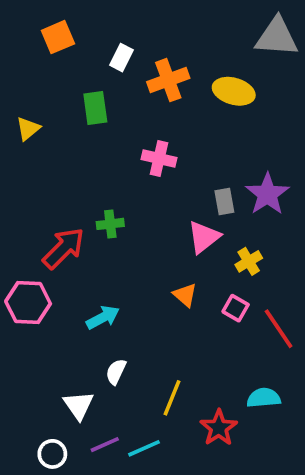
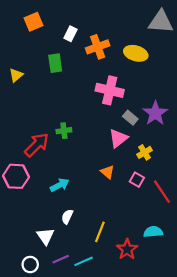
pink cross: (159, 159) -> (110, 90), moved, size x1.4
gray rectangle: (224, 202) -> (130, 118), turned -40

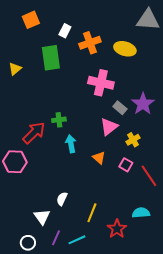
green rectangle: (55, 63) -> (51, 58), size x1.4
cyan arrow: (60, 185) -> (71, 144), moved, turned -72
purple line: (61, 259) -> (56, 238), turned -42

